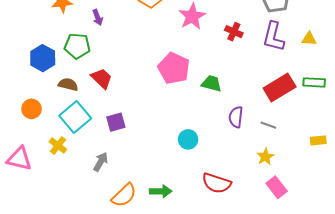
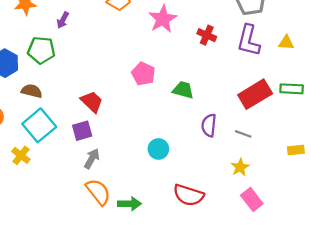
purple arrow: (98, 17) -> (63, 20), turned 49
pink pentagon: (174, 68) -> (143, 74), size x0.7
red trapezoid: (102, 78) -> (92, 102), moved
gray arrow: (101, 162) -> (92, 159), moved
orange semicircle: (124, 195) -> (98, 192), moved, turned -84

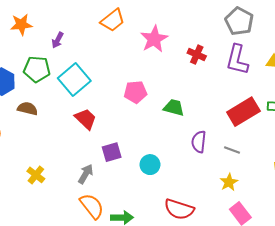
pink pentagon: (143, 74) -> (135, 92), turned -30
cyan square: (39, 125) -> (74, 79), moved
purple square: (82, 131) -> (112, 152), moved
yellow cross: (21, 155) -> (36, 175), moved

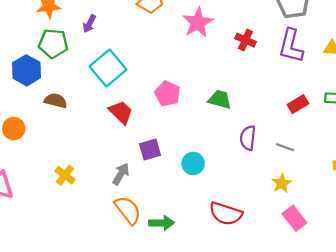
green pentagon: (37, 69) -> (53, 44), moved
pink pentagon: (135, 92) -> (167, 94), moved, turned 30
red rectangle: (243, 112) -> (298, 104), size x0.6

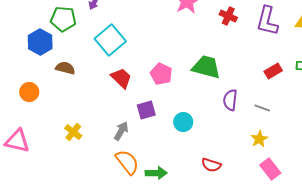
pink pentagon: (167, 94) -> (161, 74), moved
green trapezoid: (220, 99) -> (206, 67), size x1.4
red semicircle: (226, 214) -> (211, 165), size x0.7

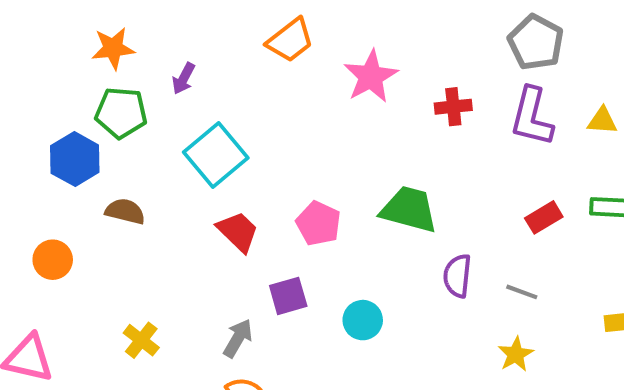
red cross: (228, 16) -> (453, 107), turned -30

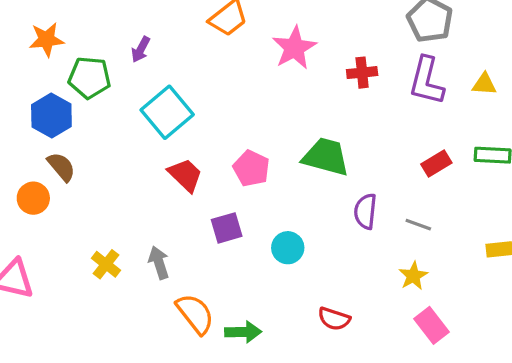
orange star: (113, 48) -> (47, 40), moved
brown semicircle: (125, 211) -> (61, 167), moved, turned 36
gray arrow: (238, 338) -> (159, 263), moved, turned -48

